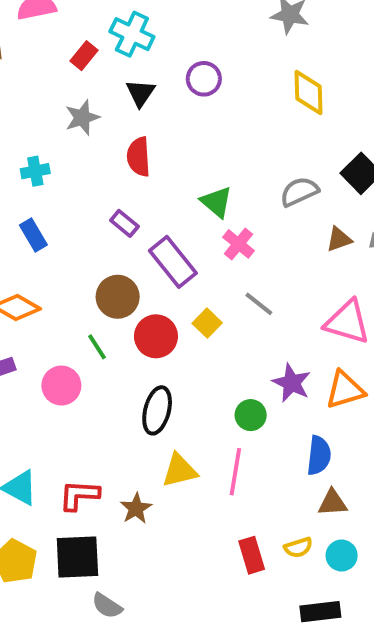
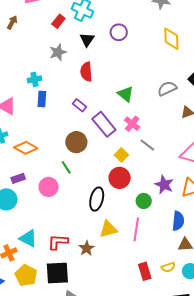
blue rectangle: (33, 235) -> (42, 99), moved, turned 35
pink cross: (238, 244) -> (132, 124), moved
red circle: (156, 336) -> (120, 178), moved

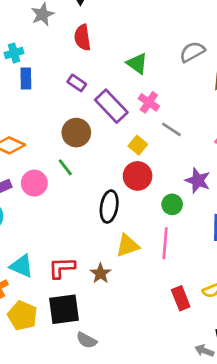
pink circle: (49, 187) -> (34, 183), moved

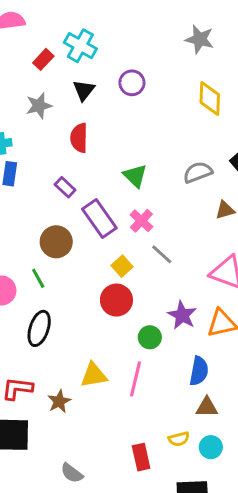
black ellipse: (109, 207) -> (39, 328), moved
red rectangle: (181, 298) -> (141, 457), moved
gray semicircle: (87, 340) -> (72, 473), moved

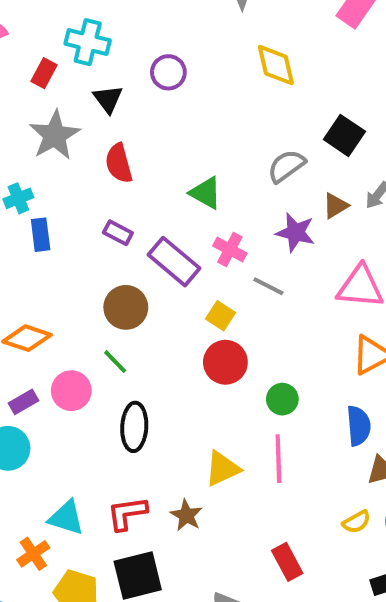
gray star: (39, 106) -> (55, 135), size x1.4
purple star: (182, 315) -> (295, 232), moved
red rectangle: (141, 457) -> (287, 562), moved

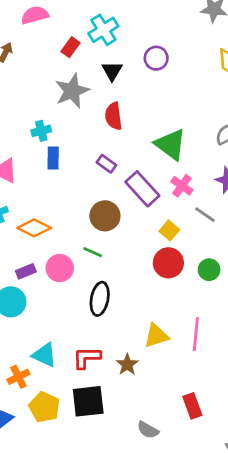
cyan cross: (88, 42) -> (103, 30), turned 36
green triangle: (206, 193) -> (170, 145), size x1.4
green line: (115, 362) -> (93, 252), turned -30
green circle: (282, 399) -> (209, 270), moved

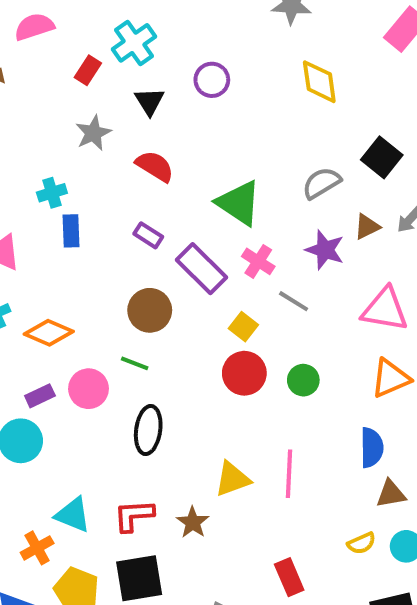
gray star: (72, 91) -> (93, 133), size x0.7
red semicircle: (114, 116) -> (155, 166), turned 132

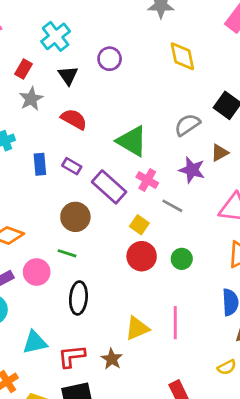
red rectangle: (88, 70) -> (23, 69), moved
blue rectangle: (71, 231) -> (40, 164), moved
cyan triangle: (73, 515) -> (35, 342), moved, turned -32

